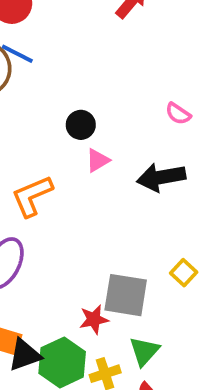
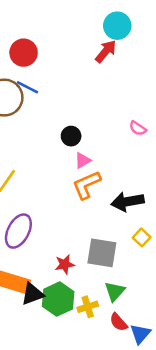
black arrow: (161, 177) -> (128, 202), moved
orange L-shape: (32, 196) -> (86, 185), moved
red star: (94, 319) -> (65, 264), moved

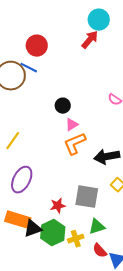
red circle: (24, 53) -> (37, 46), moved
green triangle: (115, 291) -> (97, 227), turned 30

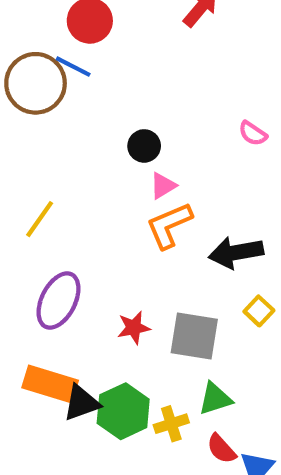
red star: (58, 206) -> (134, 328), moved

